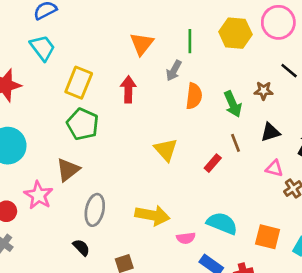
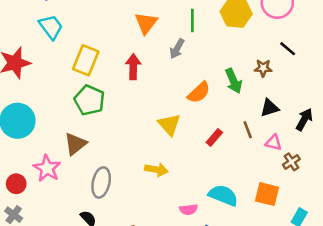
orange semicircle: (194, 96) -> (199, 92), moved, turned 40
brown line: (235, 143) -> (248, 130), moved
yellow arrow: (152, 215) -> (156, 170), moved, size x0.7
orange square: (268, 237) -> (267, 194), moved

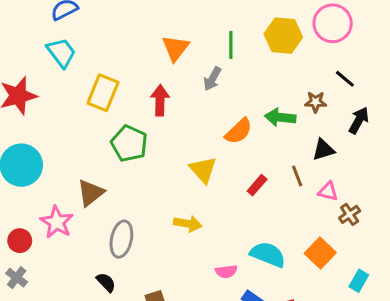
green arrow: (234, 81) -> (280, 117), turned 120
green pentagon: (90, 100) -> (129, 144), moved
black arrow: (304, 119) -> (359, 120), moved
orange square: (267, 194) -> (320, 253), turned 30

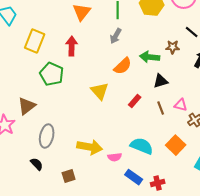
gray arrow: (212, 79) -> (116, 36), moved
black triangle: (323, 150) -> (161, 81), moved
brown line: (297, 176) -> (161, 108), moved
yellow arrow: (188, 224) -> (90, 147), moved, size x1.4

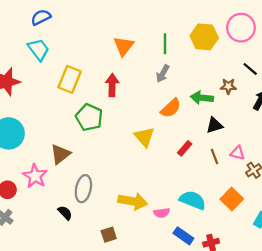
black semicircle: (37, 164) -> (65, 213), moved

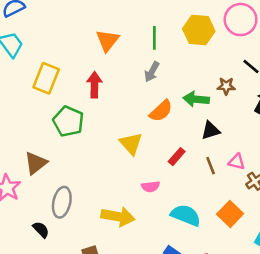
pink semicircle: (162, 213) -> (151, 187), moved

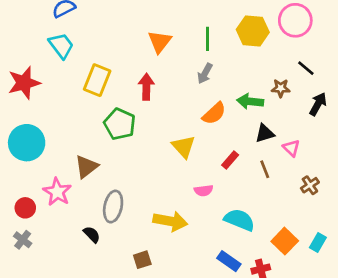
pink triangle: (237, 162) -> (291, 148), moved, turned 30
orange square: (230, 214) -> (285, 241), moved

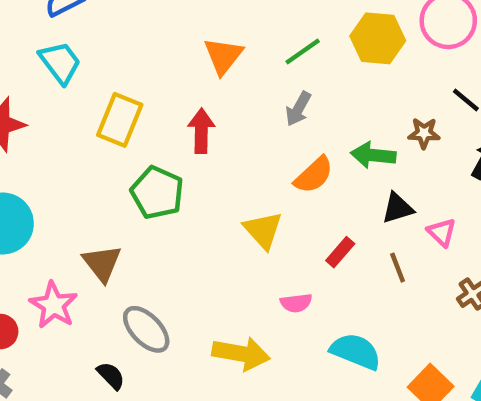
green line: (208, 39) -> (303, 52), turned 55
brown triangle: (86, 167) -> (102, 263), turned -30
gray ellipse: (113, 207) -> (146, 329), turned -56

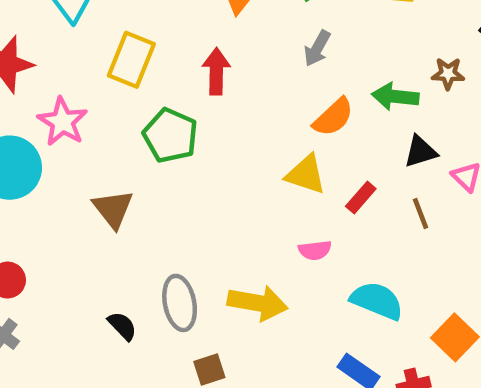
yellow triangle: (263, 230) -> (306, 174), moved, turned -30
pink star: (54, 305) -> (63, 122), moved
gray ellipse: (146, 329) -> (180, 303), moved, turned 33

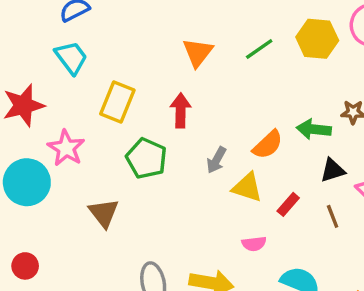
gray arrow: (317, 48) -> (216, 160), moved

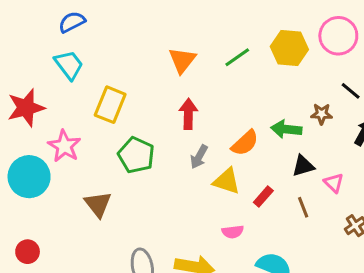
red arrow: (181, 110) -> (188, 114), moved

